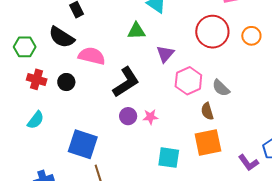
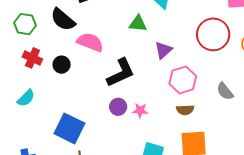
gray semicircle: (221, 88) -> (225, 91), moved
brown semicircle: (207, 111) -> (185, 110), moved, turned -84

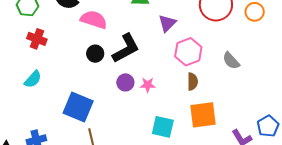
black circle: (62, 65) -> (95, 54), moved
brown semicircle: (185, 110) -> (193, 82), turned -84

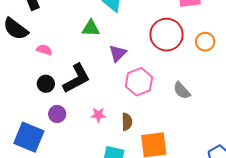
pink semicircle: (94, 20) -> (44, 50), size x0.6
purple circle: (125, 82) -> (57, 114), moved
brown semicircle: (193, 82) -> (127, 122), moved

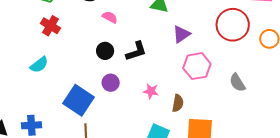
black L-shape: (77, 78) -> (136, 51), size x0.7

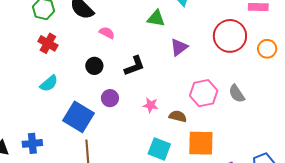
black circle: (105, 51) -> (94, 66), moved
cyan semicircle: (39, 65) -> (49, 84), moved
pink hexagon: (197, 66) -> (204, 93), moved
brown semicircle: (178, 103) -> (178, 116), turned -84

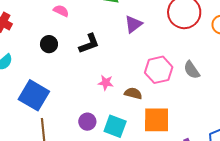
purple circle: (110, 98) -> (87, 122), moved

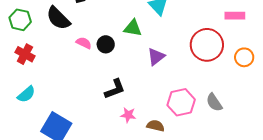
black circle: (49, 44) -> (106, 44), moved
black L-shape: (89, 44) -> (115, 89), moved

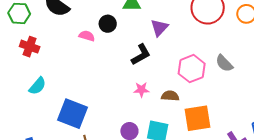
pink semicircle: (84, 43) -> (87, 36), moved
black L-shape: (115, 89) -> (141, 55), moved

